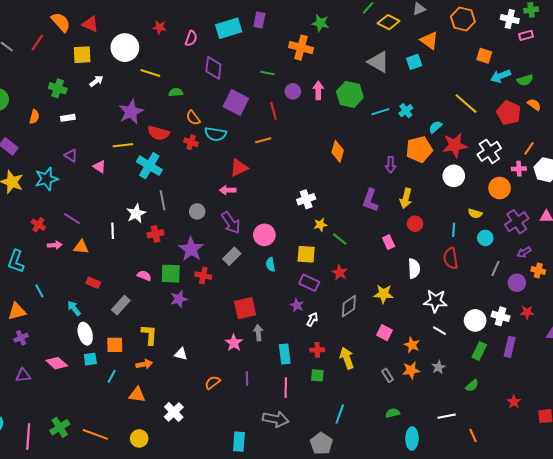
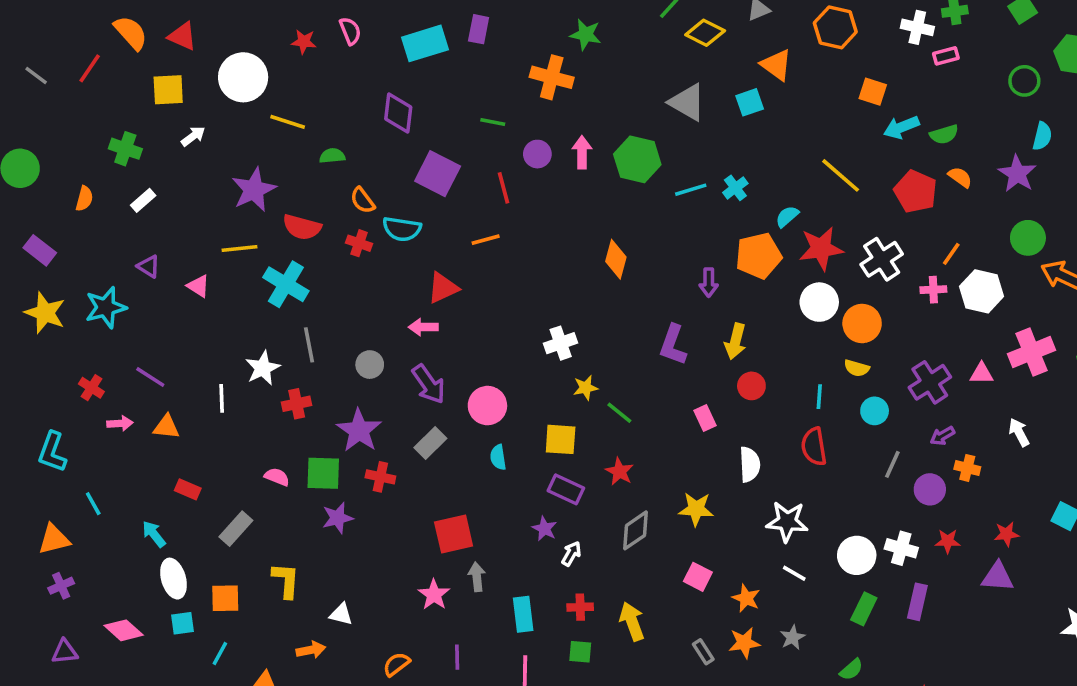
pink semicircle: (191, 38) -> (350, 31), moved, turned -42
white rectangle: (68, 118) -> (143, 200), turned -32
orange circle: (500, 188) -> (862, 323), moved
orange arrow: (144, 364) -> (311, 650), moved

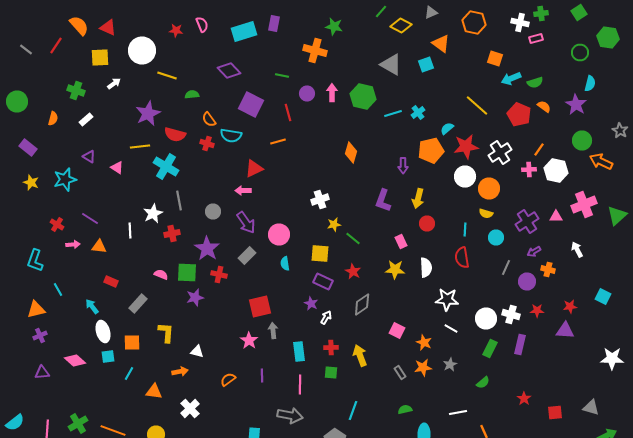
purple diamond: (398, 113) -> (229, 70), turned -50
yellow star: (45, 313) -> (31, 182), size x0.7
yellow star: (696, 509) -> (395, 270), moved

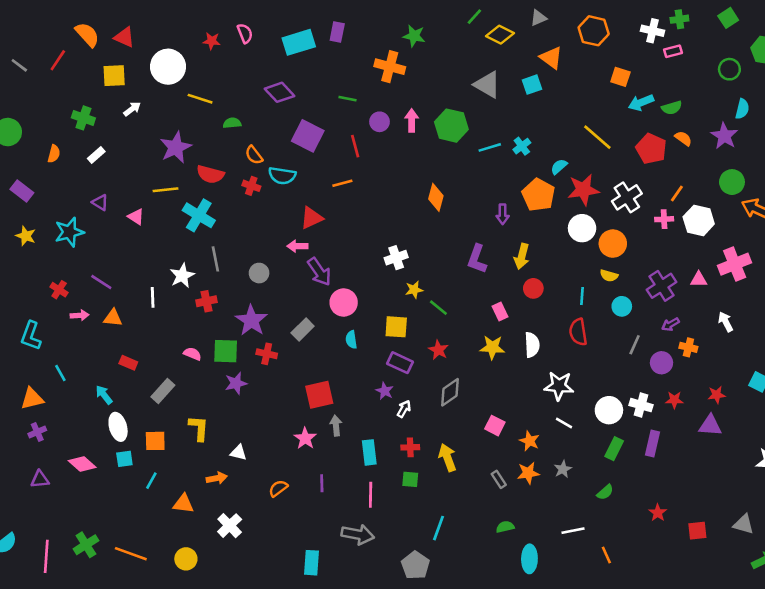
orange pentagon: (431, 150) -> (538, 195), turned -30
purple arrow: (246, 222) -> (319, 272), moved

